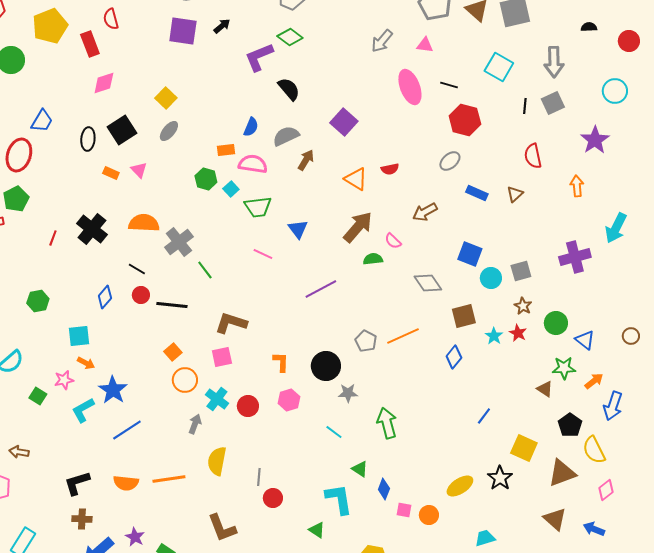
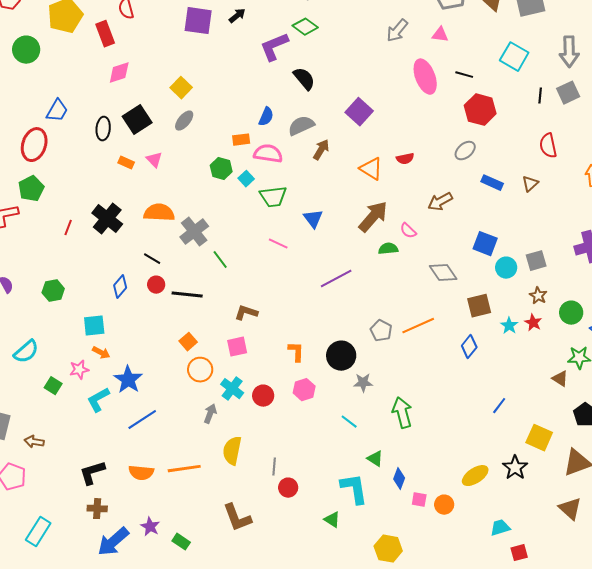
brown L-shape: (231, 323) -> (246, 313), size x0.7

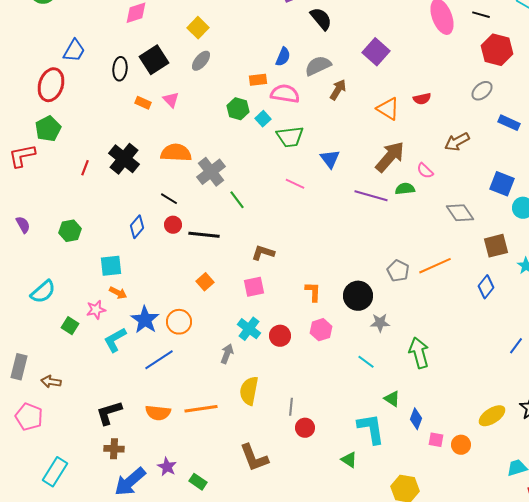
purple line: (336, 279) -> (371, 196), moved, turned 44
orange circle: (200, 370) -> (179, 322), moved

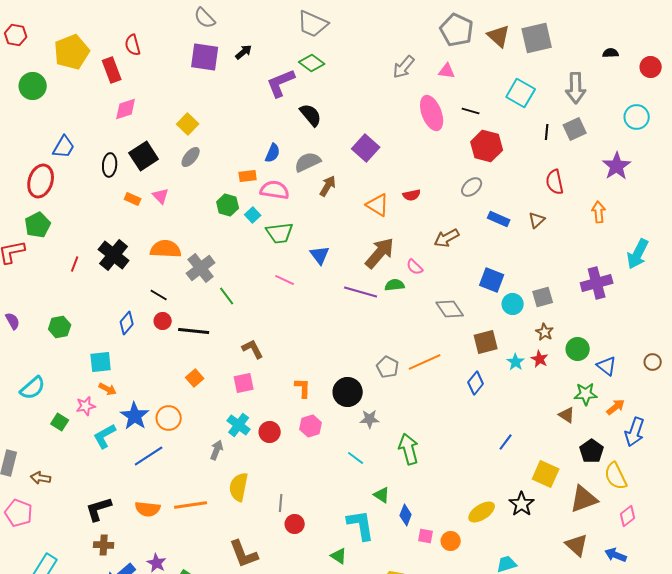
brown L-shape: (263, 253) -> (253, 349), turned 45

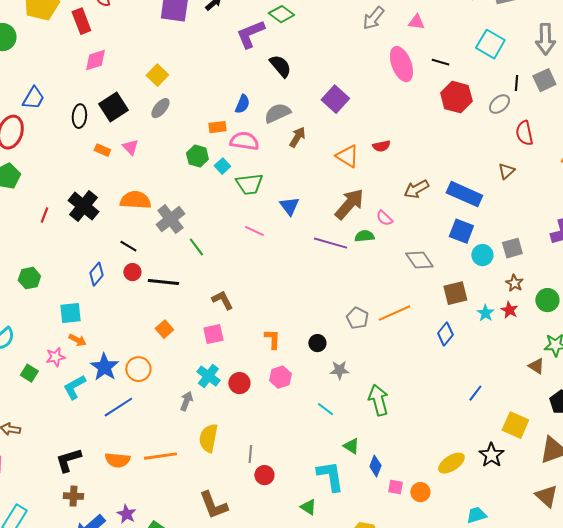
gray ellipse: (472, 187) -> (499, 104), moved
blue rectangle: (499, 219) -> (464, 194), moved, size x1.6
black circle: (348, 392) -> (317, 343), size x0.6

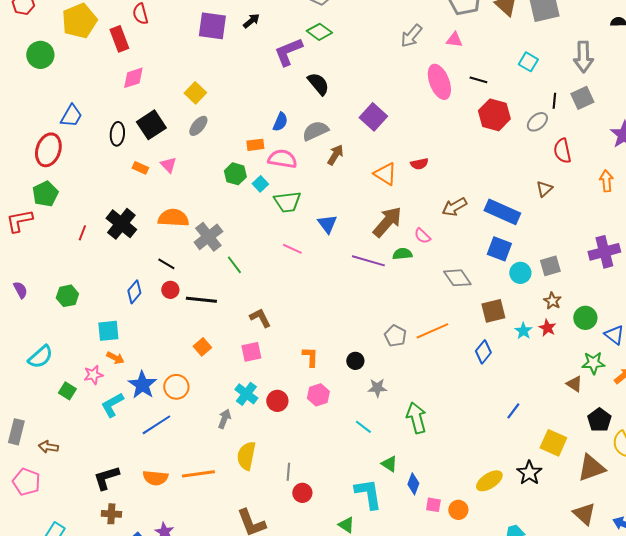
cyan square: (490, 44) -> (528, 62), size x0.7

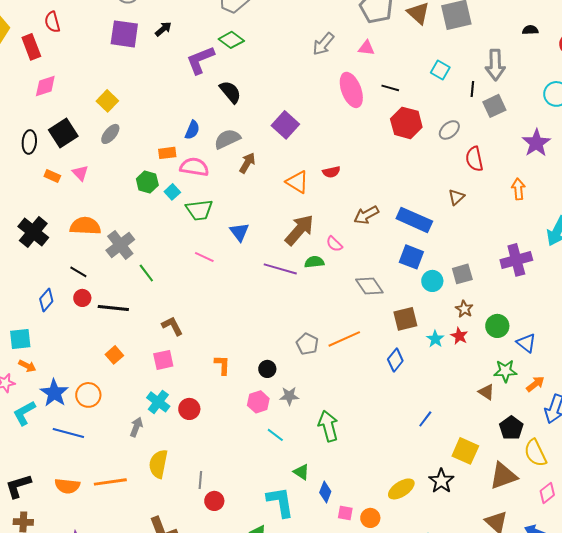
black line: (554, 101) -> (472, 89), moved
pink hexagon: (318, 395) -> (258, 402), moved
blue line: (156, 425) -> (68, 433), turned 48

